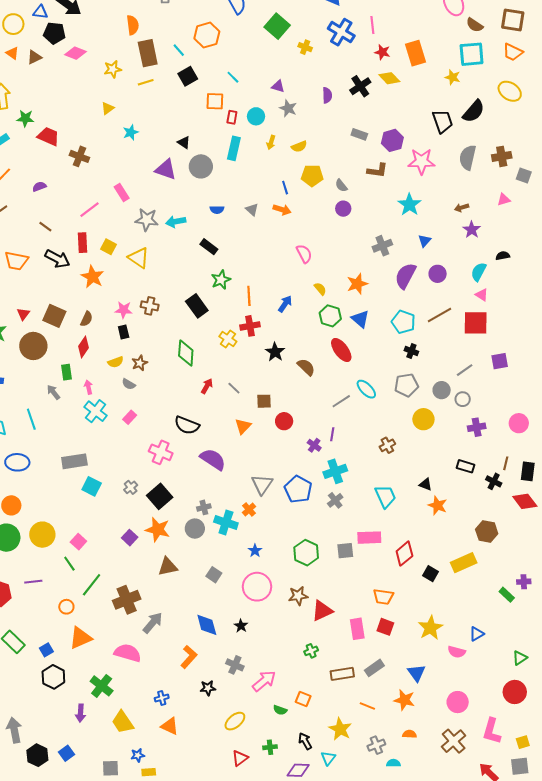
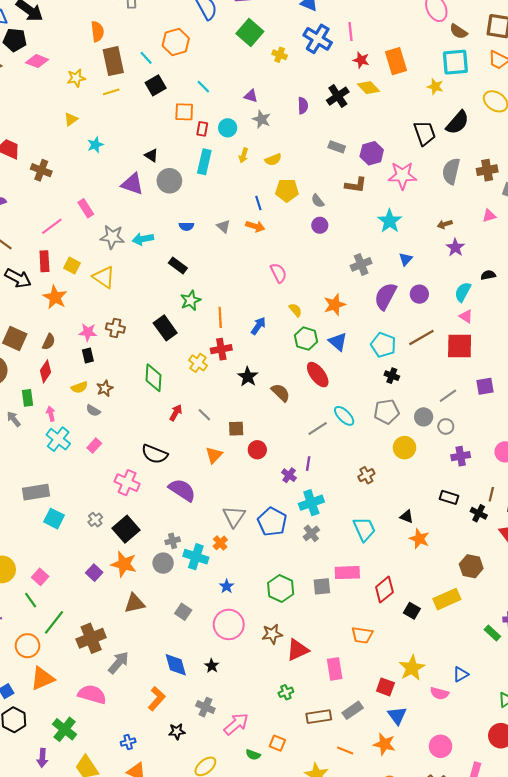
orange circle: (66, 607) -> (28, 646), size x1.5
red square: (385, 627) -> (385, 687), moved

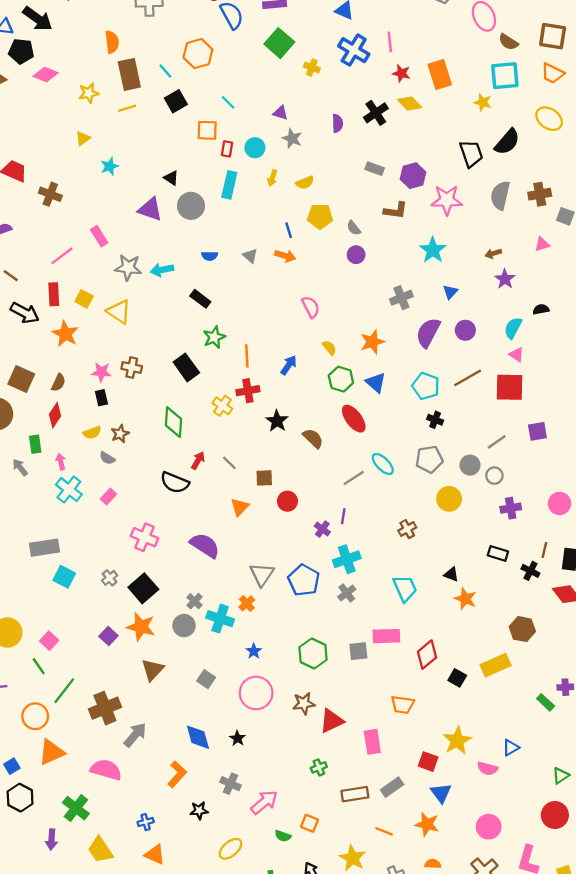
black semicircle: (155, 454) -> (175, 483), moved
gray cross: (173, 541) -> (194, 601), turned -32
brown triangle: (134, 603) -> (153, 670), turned -35

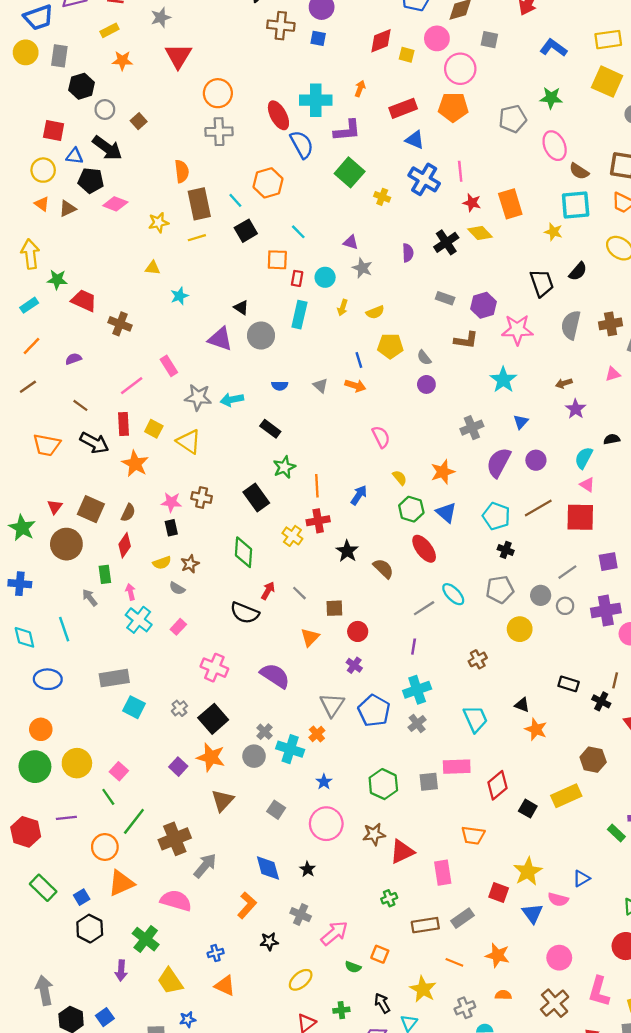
yellow triangle: (83, 138) -> (153, 268), turned 42
black semicircle: (507, 142) -> (578, 271), size x0.7
purple cross: (511, 508) -> (606, 610), moved, size x1.4
purple cross: (322, 529) -> (354, 665), moved
blue triangle: (441, 793) -> (532, 913), moved

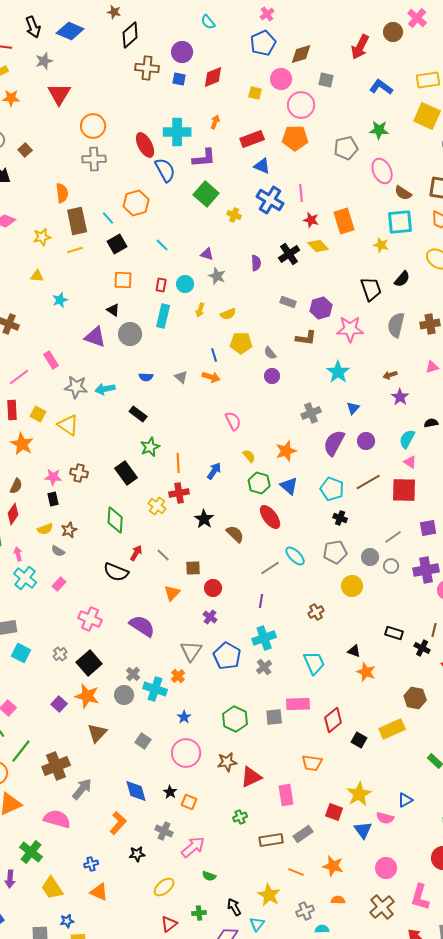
red diamond: (381, 41) -> (213, 77), moved
orange square: (277, 260) -> (123, 280), moved
orange square: (380, 954) -> (189, 802), moved

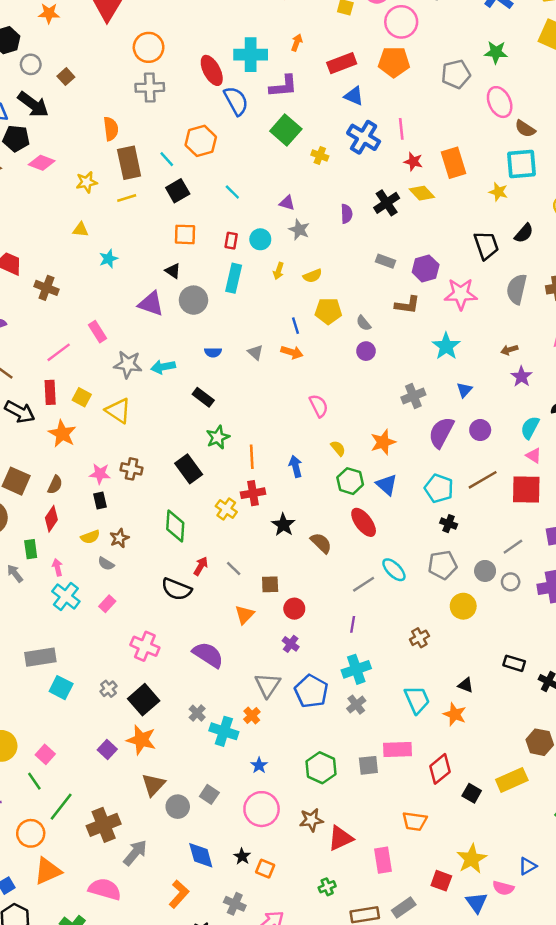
blue arrow: (214, 471) -> (296, 466), turned -48
orange star: (366, 672) -> (455, 714), moved
gray circle: (124, 695) -> (178, 807), moved

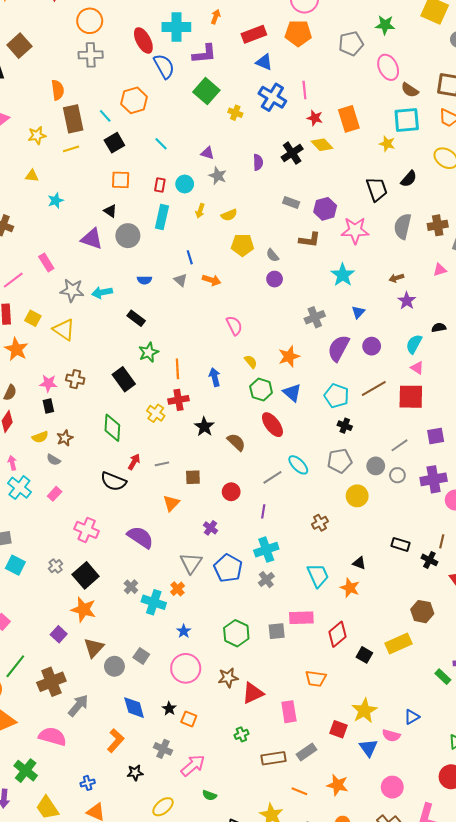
brown square: (66, 77) -> (19, 46), size x1.6
blue line: (296, 326) -> (190, 257), moved
gray line: (234, 569) -> (162, 464), turned -56
red circle: (294, 609) -> (231, 492), moved
purple square: (107, 750) -> (59, 634), moved

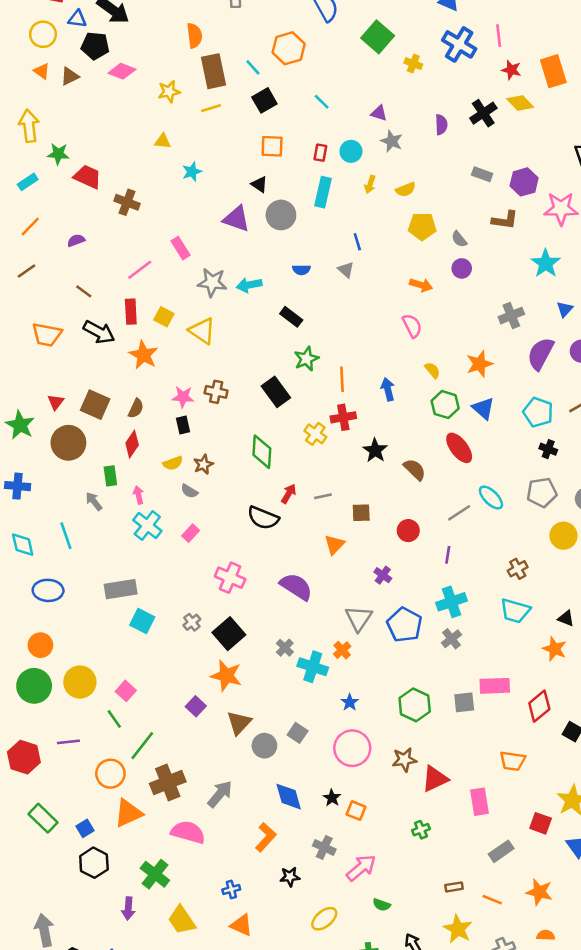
orange arrow: (212, 280) -> (421, 285), moved
cyan trapezoid: (318, 575) -> (515, 611), moved, turned 130
brown cross: (51, 682) -> (168, 783), moved
brown rectangle: (273, 758) -> (454, 887), moved, size x0.6

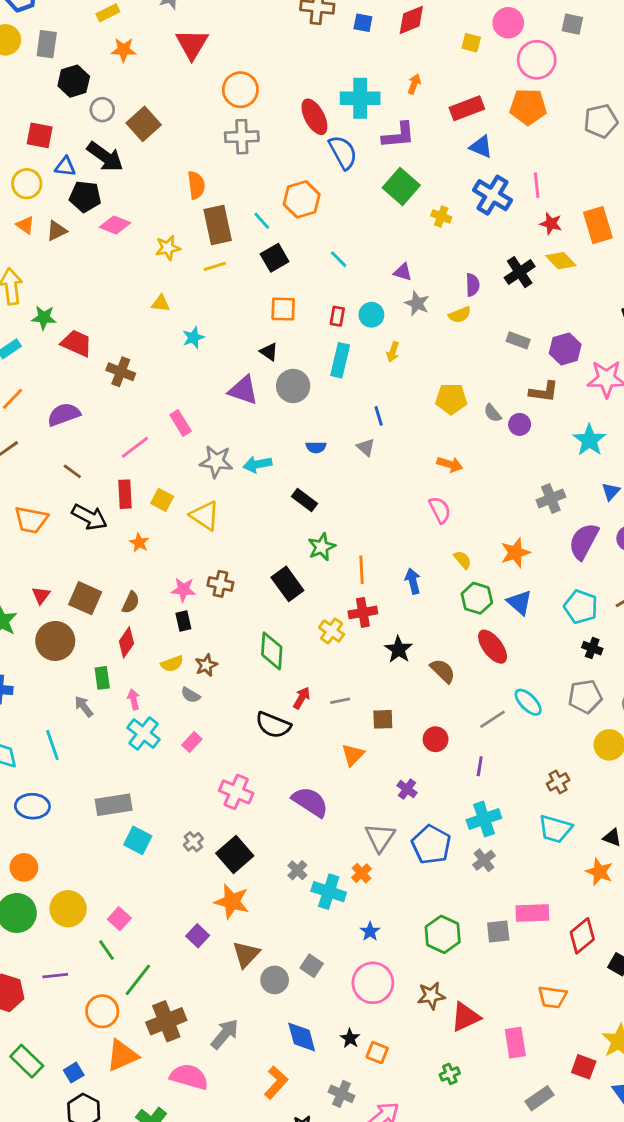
yellow semicircle: (406, 190) -> (460, 315), moved
purple semicircle: (76, 240) -> (64, 414), size x1.6
purple circle: (462, 268) -> (520, 424), moved
orange star: (144, 355) -> (139, 543), size x0.6

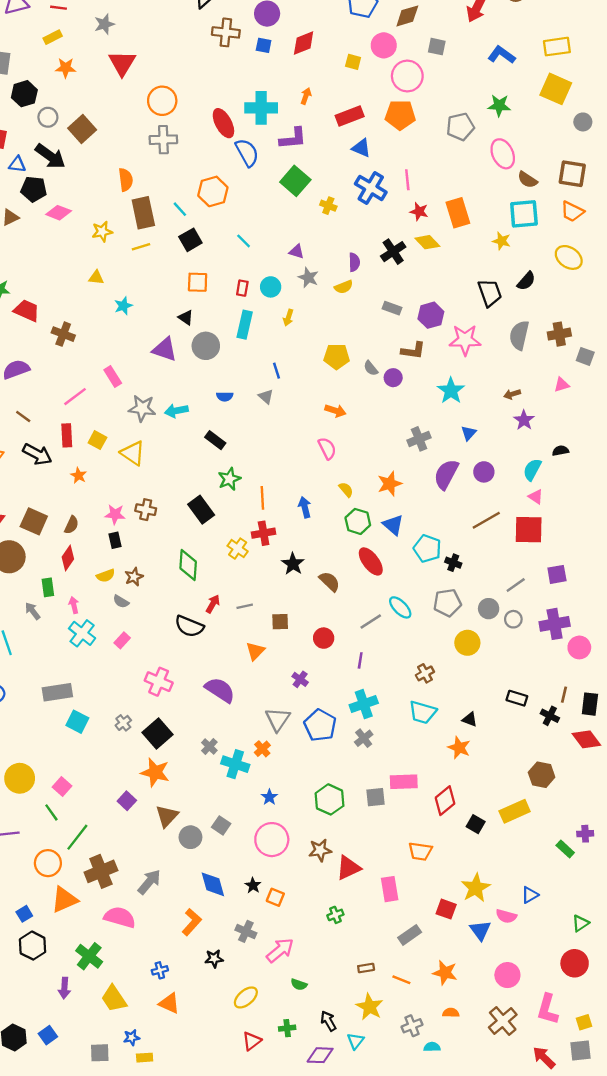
cyan pentagon: (581, 607) -> (427, 549), moved

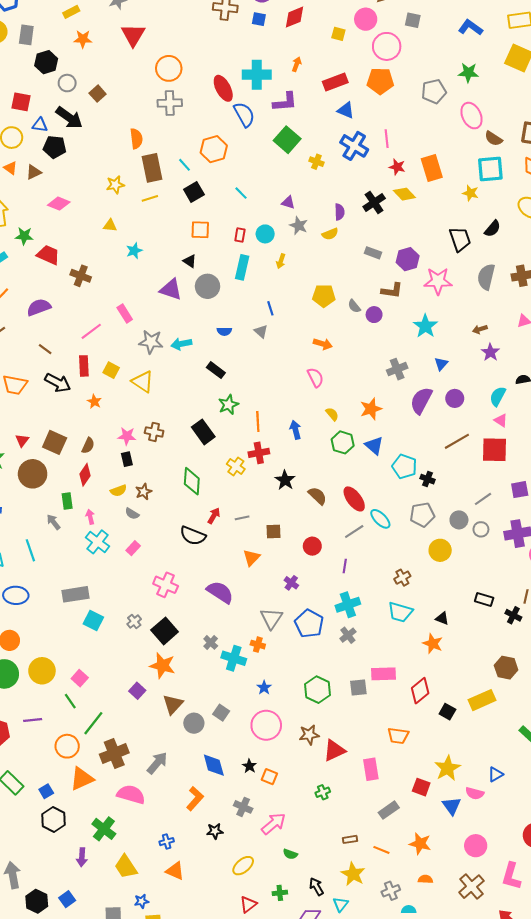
brown square: (82, 129) -> (98, 94), size x0.7
pink diamond: (59, 213) -> (59, 204), moved
red ellipse: (371, 561) -> (354, 499), moved
orange cross: (262, 749) -> (258, 645), turned -32

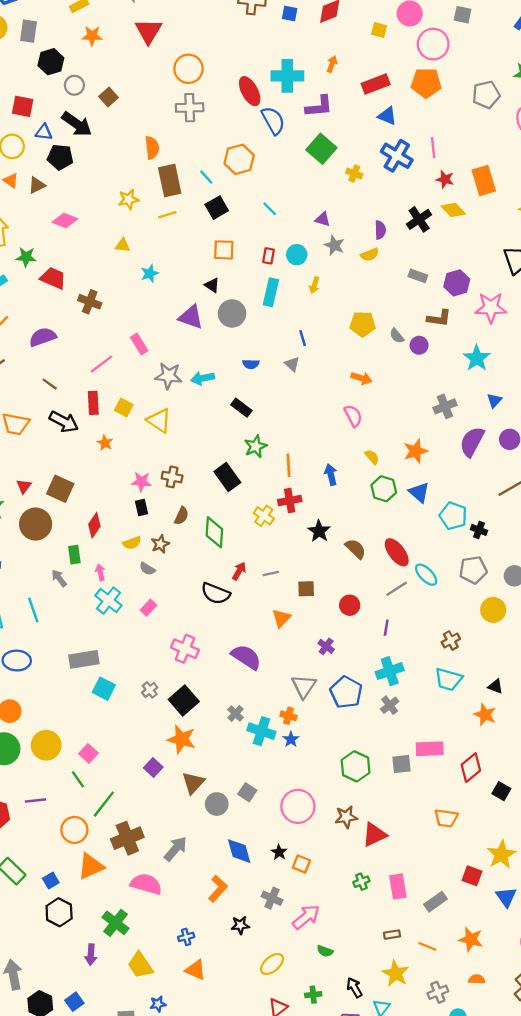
brown semicircle: (88, 446) -> (181, 516), moved
blue star: (264, 688) -> (291, 739), moved
pink rectangle: (371, 769) -> (398, 886), moved

